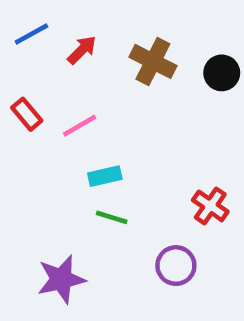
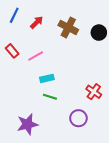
blue line: (31, 34) -> (14, 15), turned -35

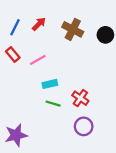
blue line: (14, 15) -> (15, 27), moved
red cross: (94, 92) -> (80, 98), moved
purple star: (27, 124) -> (16, 135), moved

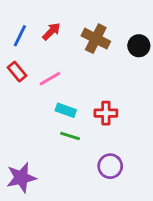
cyan rectangle: (50, 84) -> (66, 110), turned 32
red cross: (80, 98) -> (106, 113), moved, turned -35

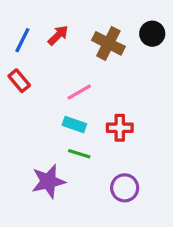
black circle: (139, 46) -> (152, 34), moved
pink line: (50, 79) -> (79, 92), moved
purple star: (21, 178) -> (48, 181), moved

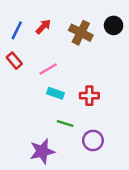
pink line: (79, 92) -> (48, 69), moved
green line: (79, 154) -> (65, 124), moved
purple star: (48, 181) -> (42, 151), moved

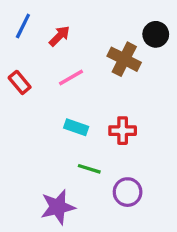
blue line: (17, 30) -> (23, 26), moved
brown cross: (81, 33) -> (124, 59), moved
pink line: (48, 69) -> (71, 77), moved

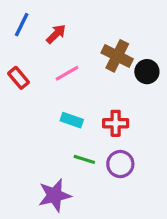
black circle: (156, 34) -> (147, 72), moved
purple circle: (128, 192) -> (120, 164), moved

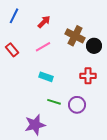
red arrow: (56, 34) -> (44, 22), moved
red cross: (116, 123) -> (88, 76), moved

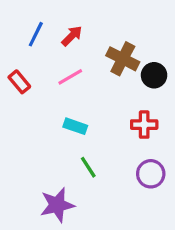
blue line: (14, 16) -> (36, 34), moved
green line: (54, 102) -> (88, 167), turned 40
purple circle: (77, 105) -> (151, 174), moved

